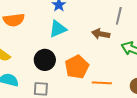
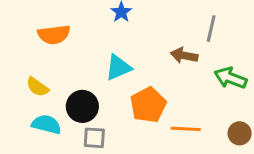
cyan triangle: (58, 29) -> (118, 67), moved
black circle: (45, 60) -> (82, 106), moved

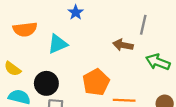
cyan triangle: (118, 67) -> (58, 44), moved

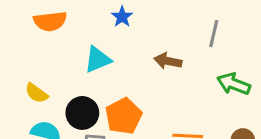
orange semicircle: (25, 29) -> (50, 21), moved
brown arrow: (123, 45) -> (168, 61), moved
orange pentagon: (96, 82) -> (124, 116), moved

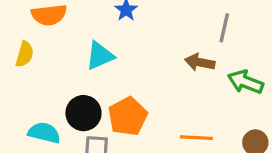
brown arrow: (168, 61) -> (200, 62), moved
yellow semicircle: (36, 93) -> (25, 54), moved, turned -110

